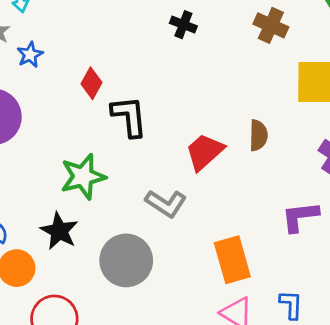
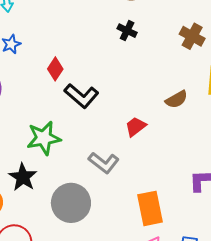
black L-shape: (129, 116) -> (81, 96), turned 132
brown semicircle: (258, 135) -> (176, 99), moved, turned 55
red trapezoid: (205, 152) -> (136, 127), size x0.7

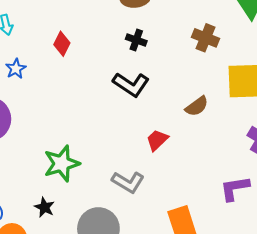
red diamond: (55, 69) -> (62, 44), moved
black L-shape: (81, 96) -> (131, 84), moved
black star: (23, 177) -> (45, 207), size x0.7

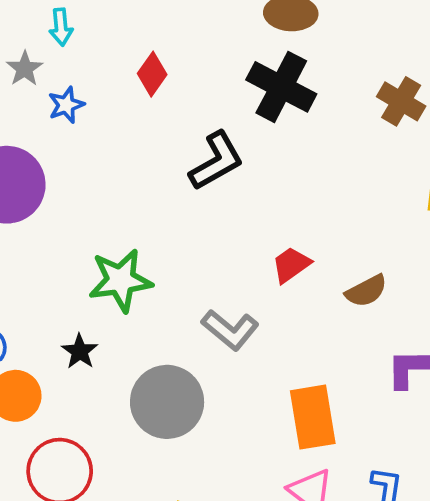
black cross: (136, 40) -> (281, 87), size x1.8
black L-shape: (131, 84) -> (216, 161), moved, turned -72
brown semicircle: (197, 106) -> (366, 291), moved

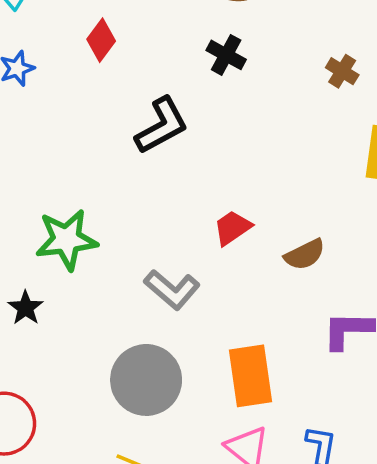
black cross: (281, 87) -> (226, 55), size x0.6
brown cross: (401, 101) -> (342, 71), size x0.7
gray circle: (167, 402) -> (146, 380), moved

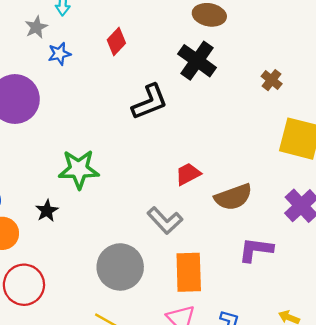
black cross: (226, 55) -> (197, 61), size x1.5
brown semicircle: (305, 254) -> (233, 197), size x1.4
gray L-shape: (172, 290) -> (165, 220), moved

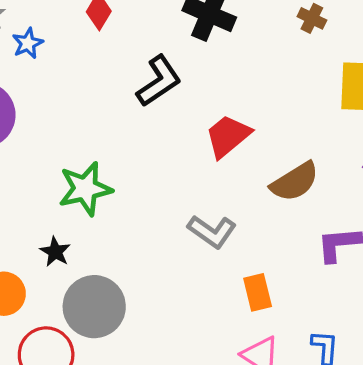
red trapezoid: (188, 174) -> (228, 136), moved, size x1.4
gray circle: (120, 267) -> (94, 307), moved
orange rectangle: (189, 272) -> (258, 292), size x0.7

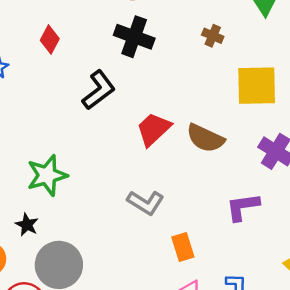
brown semicircle: (295, 182) -> (205, 138), moved, turned 60

